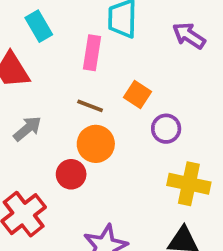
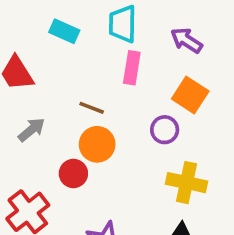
cyan rectangle: (39, 26) -> (64, 31), moved, turned -36
pink rectangle: (92, 53) -> (132, 68), moved
orange square: (138, 94) -> (190, 95), moved, size x1.4

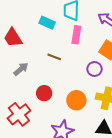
cyan rectangle: (64, 31) -> (47, 23), moved
orange circle: (97, 144) -> (76, 100), moved

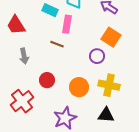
pink rectangle: (76, 35) -> (67, 24), moved
gray arrow: (21, 69) -> (24, 56), turned 119

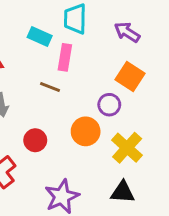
yellow cross: (109, 85) -> (127, 148), turned 30
orange circle: (79, 87) -> (86, 131), moved

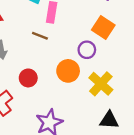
black triangle: (123, 192) -> (109, 120), moved

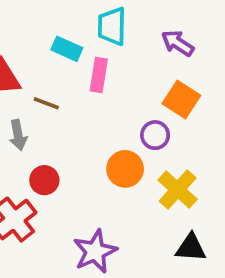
brown line: (40, 36) -> (46, 103), moved
red circle: (28, 78) -> (44, 180), moved

